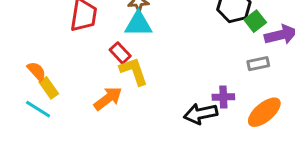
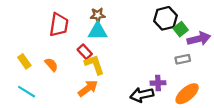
orange semicircle: (37, 71) -> (51, 65), moved
yellow rectangle: (49, 88) -> (24, 61), moved
orange arrow: (108, 99) -> (88, 88), moved

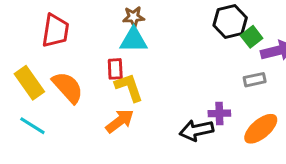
red trapezoid: (59, 25) -> (55, 31), moved
red rectangle: (85, 52) -> (115, 69), turned 40
yellow rectangle: (24, 61) -> (29, 83), size x1.5
orange semicircle: (51, 65) -> (68, 87), size x1.6

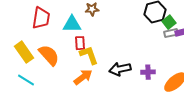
cyan triangle: (134, 40) -> (72, 24), moved
gray rectangle: (255, 80) -> (171, 33), moved
black arrow: (196, 130) -> (120, 69), moved

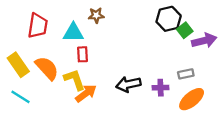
gray rectangle: (171, 33) -> (186, 74), moved
yellow L-shape: (89, 55) -> (74, 80), moved

